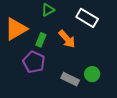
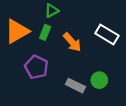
white rectangle: (87, 18) -> (107, 35), moved
green rectangle: (41, 40) -> (45, 32), moved

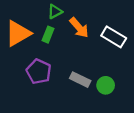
orange arrow: (72, 42) -> (79, 28), moved
gray rectangle: (75, 86) -> (80, 80), moved

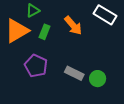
green triangle: (55, 12) -> (33, 11), moved
white rectangle: (114, 37) -> (105, 15), moved

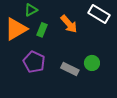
green circle: (98, 79) -> (92, 63), moved

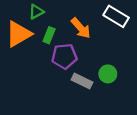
purple pentagon: (34, 62) -> (64, 56), moved, turned -30

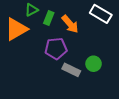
green rectangle: (49, 35) -> (49, 18), moved

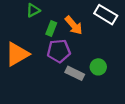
green rectangle: (49, 18) -> (51, 28), moved
orange triangle: (16, 29) -> (17, 54), moved

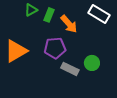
green rectangle: (51, 28) -> (49, 15), moved

